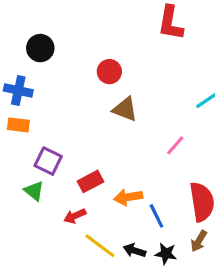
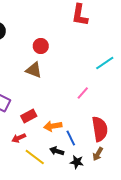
brown triangle: (125, 109) -> (34, 70), moved
black arrow: (134, 250) -> (57, 151), moved

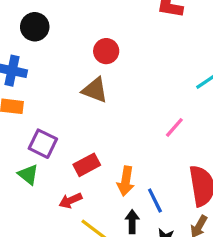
orange arrow: (53, 126) -> (126, 181), turned -72
black arrow: (57, 151) -> (132, 222), turned 72

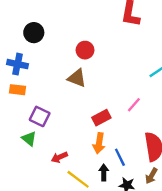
red rectangle: (87, 165) -> (101, 118), moved

